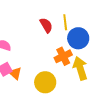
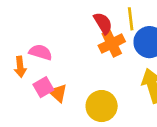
orange cross: (63, 56) -> (112, 44), moved

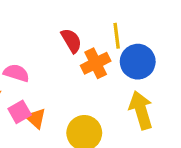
red semicircle: (103, 23) -> (71, 41), moved

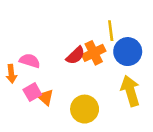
red semicircle: (71, 41) -> (75, 55), moved, turned 78

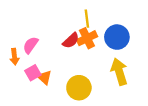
yellow line: (111, 31) -> (87, 19), moved
pink semicircle: (30, 61) -> (31, 45), turned -72

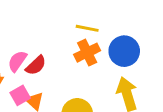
yellow line: (87, 19) -> (87, 28), turned -72
red semicircle: (71, 41) -> (36, 65), moved

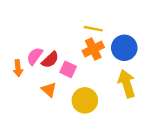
pink square: (20, 95) -> (68, 69), moved, turned -35

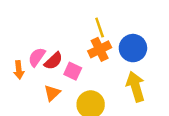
yellow line: (93, 29) -> (100, 28), turned 60
orange triangle: (49, 90) -> (52, 93), turned 35

